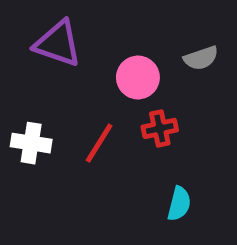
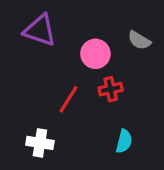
gray semicircle: (201, 58) -> (139, 40), turned 50
white cross: (31, 143) -> (40, 143), moved

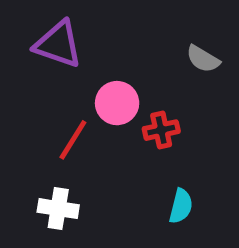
pink circle: (95, 54) -> (117, 103), moved
red line: (69, 99) -> (73, 140), moved

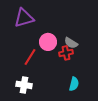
purple triangle: (58, 44) -> (24, 18), turned -35
gray semicircle: (203, 59) -> (71, 43), moved

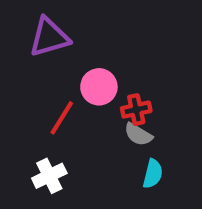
gray semicircle: (71, 43) -> (138, 134), moved
white cross: (24, 85) -> (49, 176), turned -35

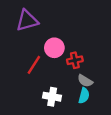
gray semicircle: (138, 134) -> (85, 81), moved
white cross: (49, 176) -> (52, 97), moved, turned 36

